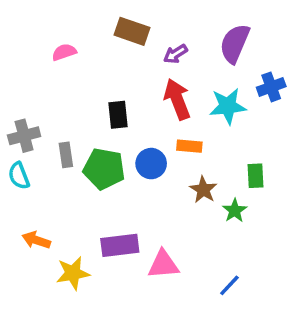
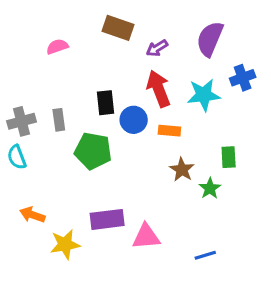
gray rectangle: (66, 155) -> (59, 120), moved
blue circle: (151, 164) -> (134, 120), moved
blue line: (229, 285) -> (205, 255), turned 30

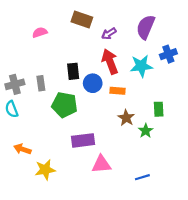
purple rectangle: (107, 219) -> (83, 140), moved

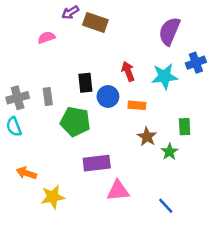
purple arrow: (109, 33) -> (70, 12), moved
red arrow: (110, 62) -> (128, 71), size x0.7
blue line: (142, 177) -> (166, 206), turned 64

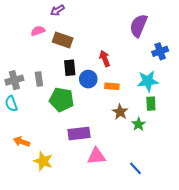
brown rectangle: (95, 22) -> (63, 40), moved
cyan star: (164, 76) -> (148, 81), moved
yellow star: (53, 197) -> (43, 161), turned 30

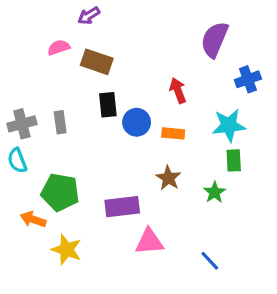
red arrow: (105, 59) -> (178, 90), moved
green pentagon: (62, 100) -> (60, 192), moved
brown star: (120, 112) -> (168, 178), moved

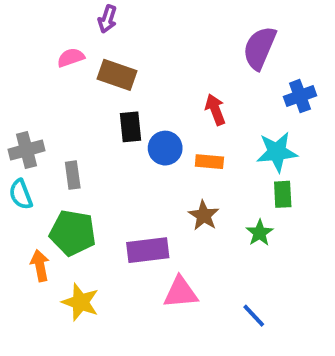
purple arrow: (89, 16) -> (107, 19), turned -40
gray rectangle: (60, 122) -> (73, 175), moved
orange arrow: (33, 219) -> (40, 266), turned 60

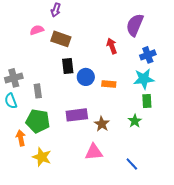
blue cross: (300, 96) -> (148, 55), moved
red arrow: (215, 110) -> (112, 46), moved
brown star: (204, 215) -> (102, 124), moved
purple rectangle: (148, 250) -> (77, 115), moved

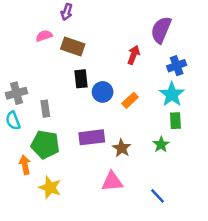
red arrow: (112, 46) -> (134, 55), turned 42
cyan star: (144, 79) -> (172, 94), turned -30
orange rectangle: (109, 84) -> (130, 100), turned -48

